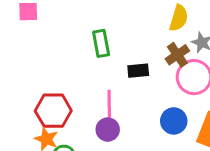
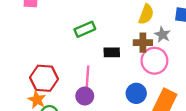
green rectangle: (101, 43) -> (85, 29), turned 72
brown cross: (177, 55) -> (143, 43), turned 30

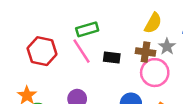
red hexagon: (44, 78) -> (42, 51), moved
pink line: (87, 78) -> (81, 51), moved, turned -45

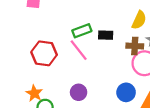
black rectangle: (112, 58) -> (106, 35), moved

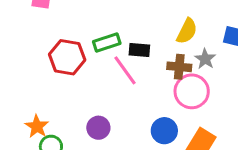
pink line: (79, 50) -> (125, 70), moved
red hexagon: (44, 53) -> (67, 57), moved

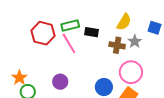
pink line: (125, 70) -> (69, 43), moved
pink circle: (192, 91) -> (131, 72), moved

